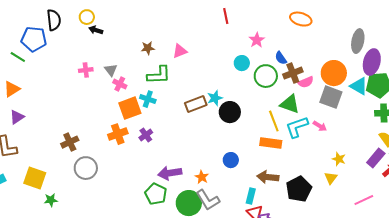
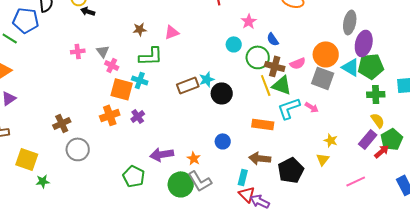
brown cross: (293, 73) -> (275, 66), moved, turned 36
orange square: (130, 108) -> (122, 89), turned 35
yellow line: (274, 121) -> (266, 85), moved
green pentagon: (156, 194) -> (134, 176), moved

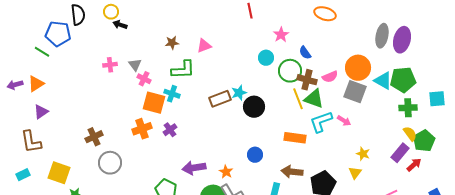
purple ellipse: (364, 43) -> (402, 40), moved
green pentagon: (392, 139) -> (424, 141), moved

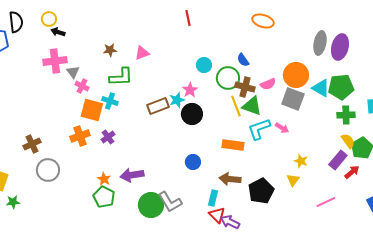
pink star: (281, 35) -> (190, 90), moved
pink cross: (110, 65) -> (55, 61), moved, size x1.6
orange star: (226, 172) -> (104, 179), moved

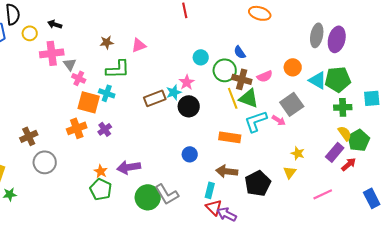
yellow circle: (49, 19) -> (30, 33), moved
orange circle: (296, 75) -> (293, 67), size x0.7
gray square: (293, 99) -> (292, 104), moved, turned 35

